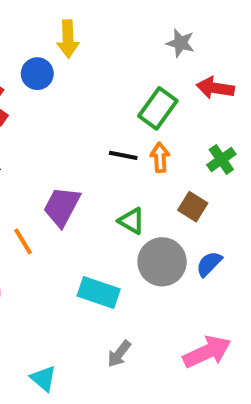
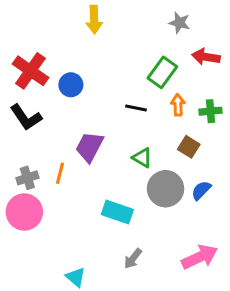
blue circle: (37, 74) -> (71, 85), moved
orange arrow: (160, 157) -> (178, 105), moved
green cross: (221, 160) -> (211, 111), turned 30
orange line: (23, 241) -> (60, 173), turned 45

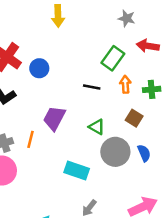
blue semicircle: (201, 190) -> (144, 153), turned 112

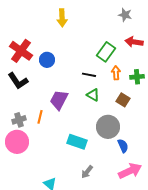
gray star: (127, 18) -> (125, 15), moved
green triangle: (97, 127) -> (93, 95), moved
blue semicircle: (144, 153) -> (123, 146), moved

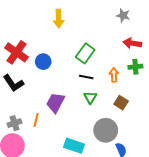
green rectangle: (106, 52) -> (85, 53), moved
green cross: (137, 77) -> (135, 67), moved
green triangle: (93, 95) -> (90, 97), turned 32

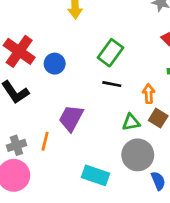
orange arrow: (114, 75) -> (149, 94), moved
green triangle: (90, 97) -> (131, 122), moved, turned 48

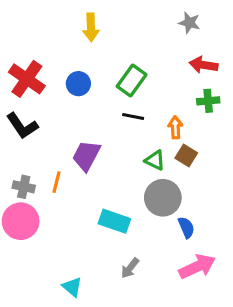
blue circle: (55, 64) -> (78, 84), moved
green triangle: (131, 122) -> (155, 160), turned 36
gray cross: (16, 145) -> (24, 187), turned 30

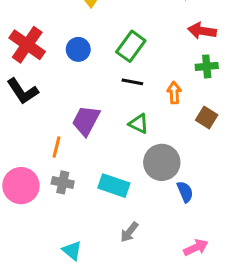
brown square: (186, 156) -> (207, 117), moved
green triangle: (155, 160) -> (139, 124), moved
gray cross: (24, 187) -> (63, 182), moved
pink arrow: (197, 267) -> (196, 247), moved, size x0.7

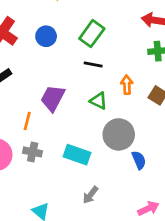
orange arrow: (174, 93) -> (127, 85), moved

